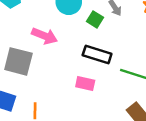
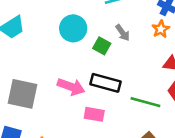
pink arrow: (45, 36) -> (71, 87), moved

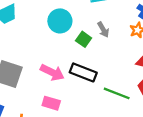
pink rectangle: (94, 114) -> (51, 103), moved

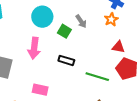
pink arrow: (52, 72) -> (34, 48), moved, turned 75
black rectangle: (83, 72) -> (66, 60), size x0.7

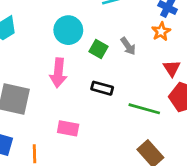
gray arrow: (81, 21) -> (128, 46), moved
red triangle: (118, 47) -> (172, 68), turned 48

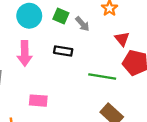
green square: (98, 49) -> (61, 16), moved
black rectangle: (102, 88) -> (63, 51), moved

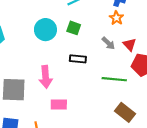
gray arrow: (82, 24) -> (108, 43), moved
pink arrow: (25, 53) -> (46, 77), moved

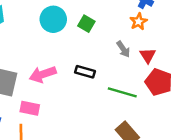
black rectangle: (78, 59) -> (85, 72), moved
pink arrow: (46, 77) -> (43, 74), turned 65
pink rectangle: (59, 105) -> (30, 108), moved

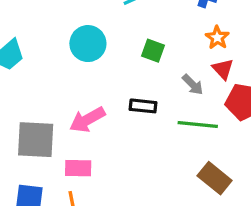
orange star: (139, 22) -> (217, 38), moved
green square: (86, 24) -> (153, 51), moved
gray arrow: (123, 49) -> (193, 85), moved

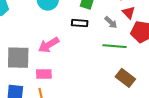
black rectangle: (143, 106) -> (80, 23), moved

